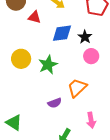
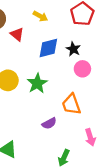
red triangle: (34, 17) -> (17, 34), turned 32
orange trapezoid: (77, 88) -> (71, 104), turned -60

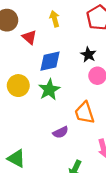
yellow arrow: (40, 16) -> (55, 19), turned -136
blue diamond: (48, 48) -> (50, 61), moved

